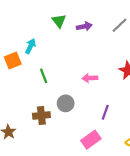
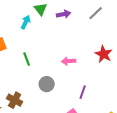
cyan arrow: (30, 46) -> (26, 22), moved
brown cross: (41, 115) -> (15, 100), moved, turned 35

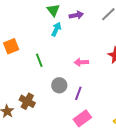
cyan arrow: (26, 22) -> (56, 29), moved
purple line: (83, 92) -> (78, 93), moved

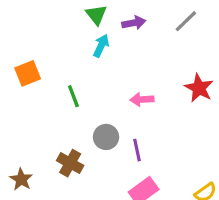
purple line: (78, 93) -> (137, 150), turned -32
brown cross: (27, 101) -> (70, 163), moved

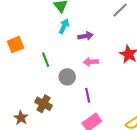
purple arrow: (134, 23) -> (86, 36), moved
gray circle: (106, 137) -> (67, 77), moved
brown star: (21, 179) -> (21, 118), moved

